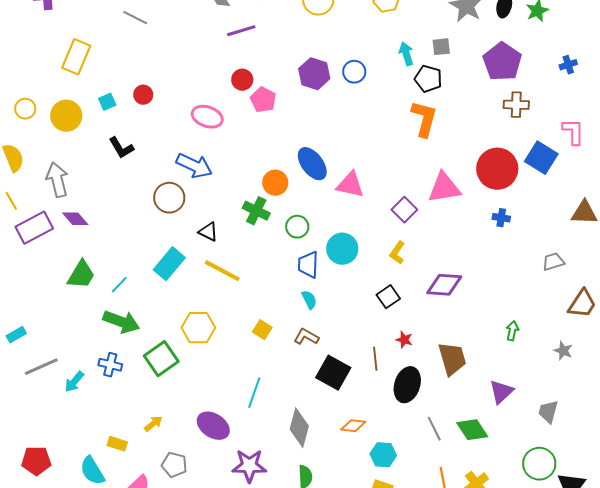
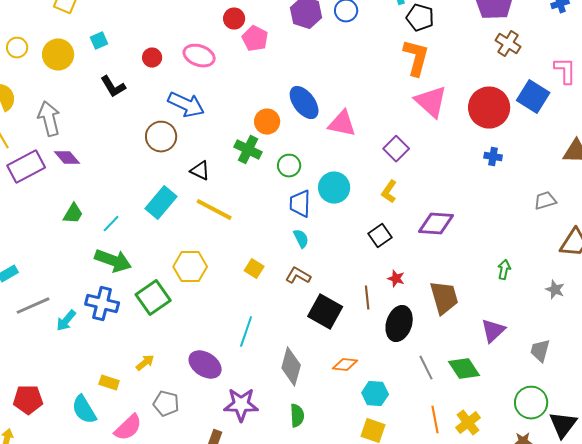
red circle: (143, 95) -> (152, 58), moved
brown cross: (516, 105) -> (508, 44), turned 30
pink triangle: (444, 188) -> (431, 102), moved, turned 51
green trapezoid: (81, 275) -> (73, 214), size x0.7
blue cross: (110, 365) -> (102, 304), size x1.4

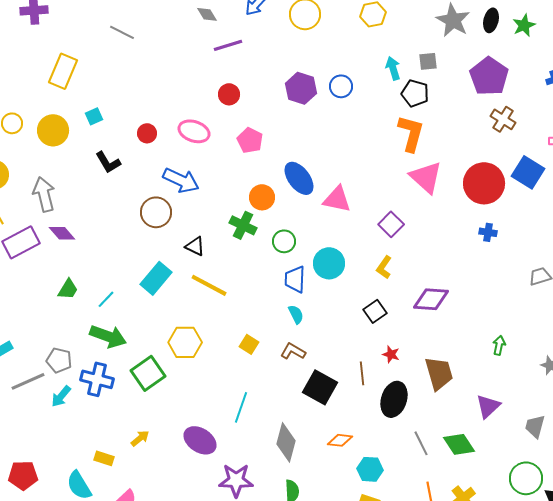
pink pentagon: (255, 39) -> (250, 140), moved
gray pentagon: (166, 404) -> (59, 360), moved

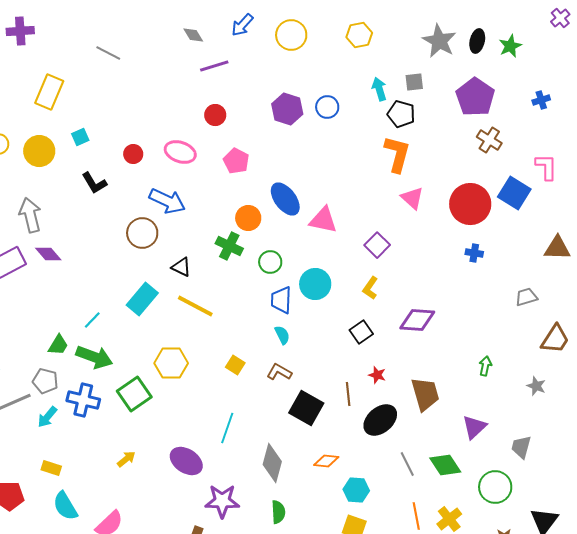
pink triangle: (426, 177) -> (412, 198), size x0.7
green trapezoid: (68, 289) -> (58, 345), moved
black ellipse: (394, 399) -> (380, 420), turned 32
yellow rectangle: (104, 458) -> (51, 468), moved
green circle: (526, 478) -> (495, 487), moved

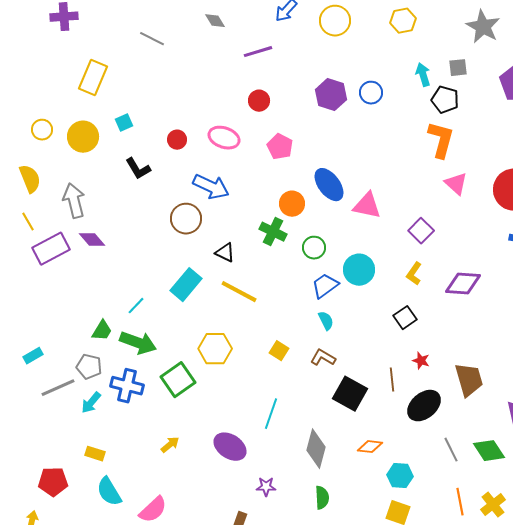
gray diamond: (193, 35) -> (215, 21), moved
blue trapezoid: (281, 300) -> (325, 286), turned 52
purple diamond: (417, 320) -> (463, 284), moved
purple star: (222, 501) -> (266, 487), size x0.6

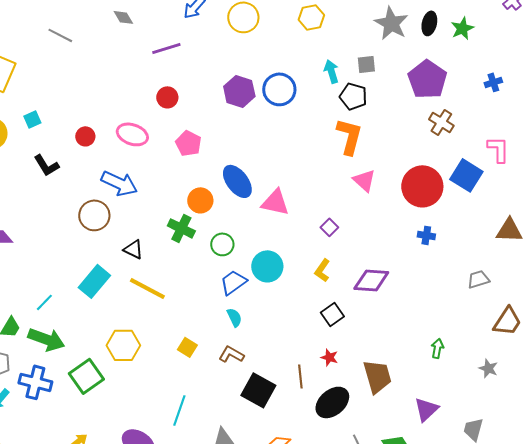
blue circle: (371, 93) -> (279, 89), size x1.4
purple square: (421, 231) -> (329, 227), size x0.7
black square: (405, 318) -> (332, 314), moved

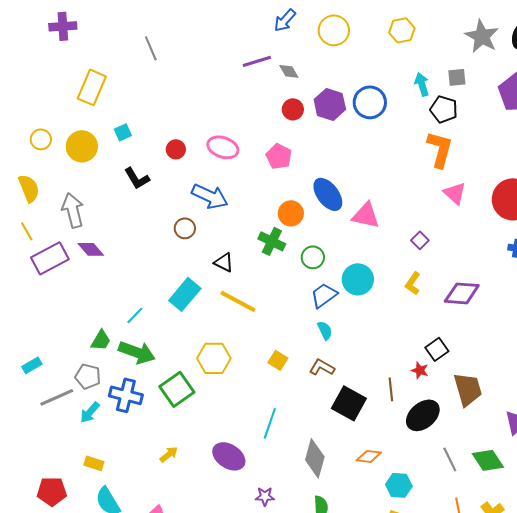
gray diamond: (123, 17) -> (289, 71), moved
gray line: (60, 35) -> (151, 48), turned 40
red circle: (167, 97) -> (293, 109), moved
brown circle: (94, 215) -> (185, 228), size x0.7
black square: (332, 314) -> (437, 349), moved

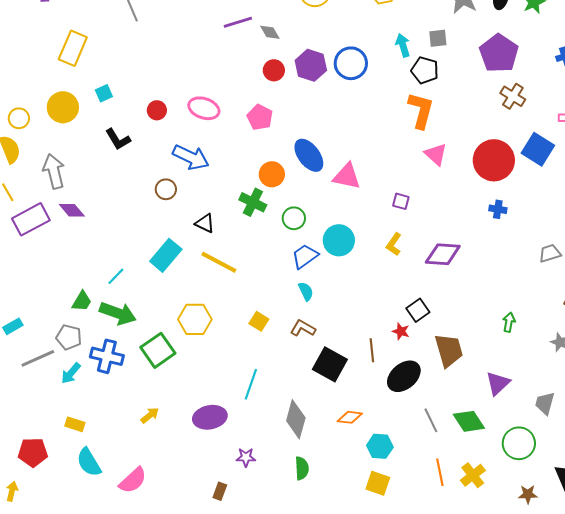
yellow circle: (41, 139) -> (19, 118), moved
purple square: (420, 240) -> (401, 201), turned -30
purple ellipse: (229, 456) -> (210, 417), turned -44

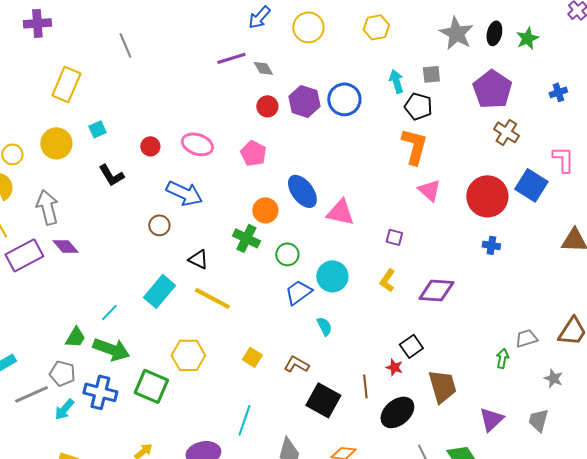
gray trapezoid: (550, 253) -> (526, 338), moved
cyan semicircle: (306, 291) -> (324, 326), moved
green square: (158, 350) -> (151, 386), turned -32
gray trapezoid: (545, 403) -> (538, 420), moved

